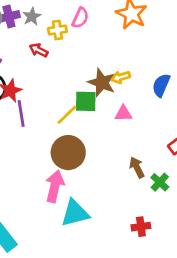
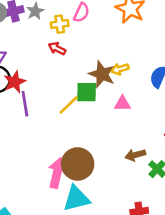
red arrow: (39, 50) -> (57, 48), moved
brown circle: (68, 153) -> (78, 164), moved
brown arrow: (137, 167) -> (135, 155), turned -78

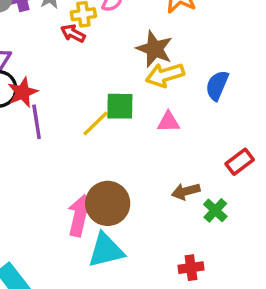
red arrow: (57, 48) -> (73, 33), moved
yellow arrow: (120, 69) -> (165, 75), size x1.5
brown star: (102, 74) -> (155, 49), moved

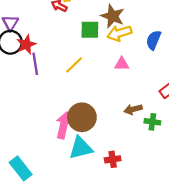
green square: (120, 106) -> (90, 30), moved
green cross: (215, 210) -> (152, 122), turned -35
red cross: (191, 268) -> (113, 159), moved

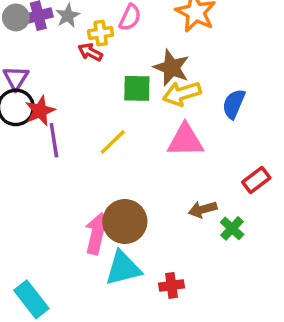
pink triangle: (122, 64) -> (185, 140), size x1.6
green cross: (152, 122) -> (232, 228), turned 35

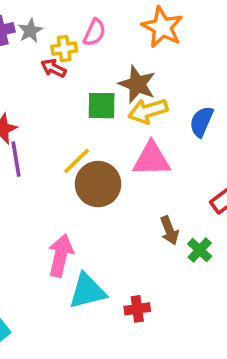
brown arrow: (203, 209) -> (169, 230), turned -96
brown circle: (125, 222) -> (98, 184), moved

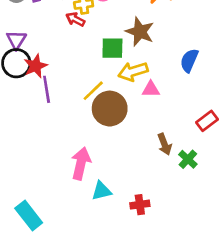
yellow arrow: (148, 111) -> (133, 71), moved
pink triangle: (152, 159) -> (151, 89), size x0.6
cyan triangle: (87, 291) -> (101, 191), size x0.7

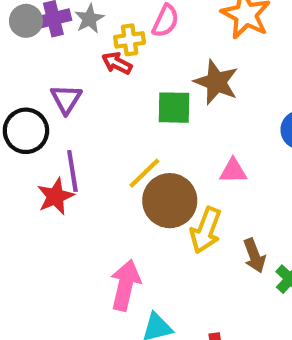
purple triangle: (16, 40) -> (66, 99), moved
red star: (36, 66) -> (56, 196), moved
yellow arrow: (133, 71) -> (206, 230), moved, turned -52

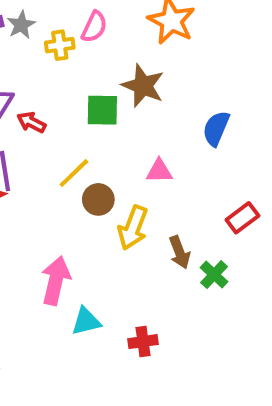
red arrow: (117, 63) -> (31, 122), moved
brown circle: (170, 201) -> (98, 199), size x0.6

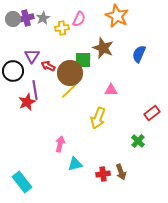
blue semicircle: (216, 128) -> (139, 54), moved
brown circle: (98, 199) -> (70, 73), moved, size x1.6
brown arrow: (180, 252) -> (121, 172), moved
pink arrow: (56, 281) -> (60, 144), size x0.7

